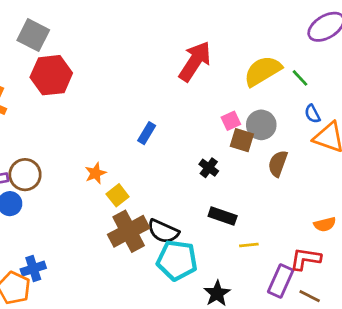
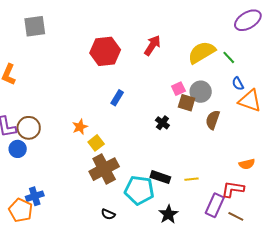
gray square: (33, 35) -> (35, 26), turned -35
red arrow: (195, 61) -> (152, 45), size x0.7
red hexagon: (51, 75) -> (105, 51), moved
black rectangle: (223, 216) -> (160, 177), moved
black semicircle: (163, 231) -> (108, 214), moved, size x0.6

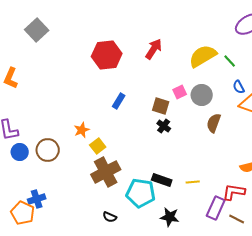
gray square: (35, 26) -> (37, 30), turned -35
brown square: (187, 103) -> (161, 106), moved
brown circle: (29, 128) -> (48, 150), moved
black star: (168, 214) -> (170, 217), turned -30

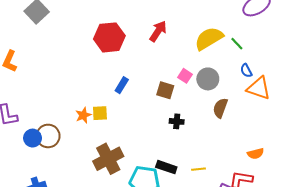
pink square: (180, 92) -> (185, 76), turned -32
black cross: (164, 126) -> (177, 121), moved, turned -32
yellow square: (98, 146) -> (100, 113), moved, turned 35
blue circle: (20, 152) -> (33, 138), moved

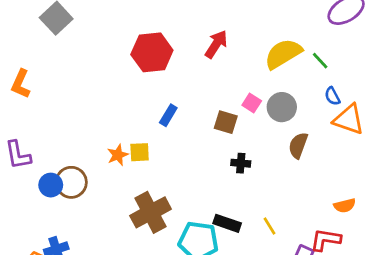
yellow line: (198, 169) -> (269, 226), turned 64

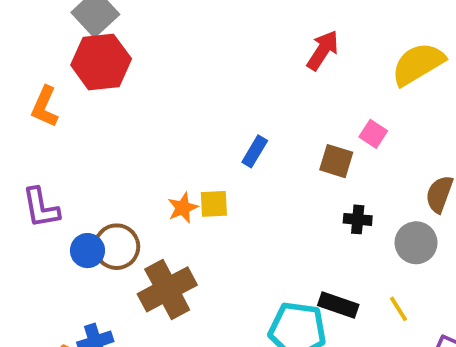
red hexagon: (152, 52) -> (101, 62), moved
gray circle: (282, 107) -> (416, 243), moved
brown cross: (151, 212) -> (167, 289), moved

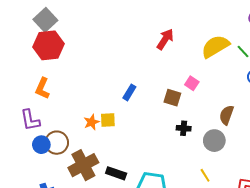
orange L-shape: (45, 107) -> (42, 88), moved
purple L-shape: (41, 208) -> (30, 120), moved
black rectangle: (338, 305) -> (116, 173), moved

